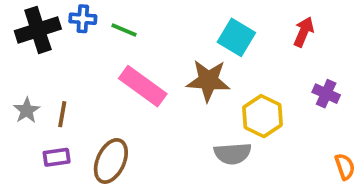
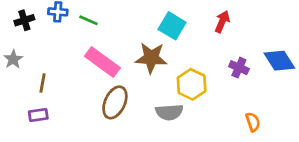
black cross: (38, 30) -> (24, 20), size x0.6
gray star: (27, 110) -> (13, 59), moved
brown ellipse: (111, 161) -> (115, 102), moved

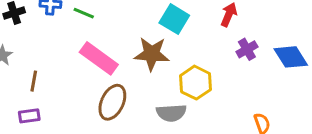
purple cross: (239, 68) -> (247, 49), moved, turned 36

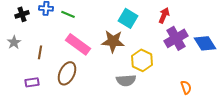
purple cross: (247, 49) -> (176, 38), size x1.6
brown line: (34, 81) -> (40, 52), moved
brown ellipse: (112, 102) -> (67, 73), moved

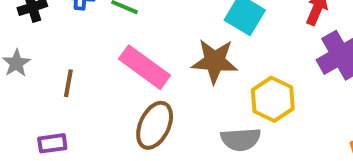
brown ellipse: (67, 73) -> (155, 125), moved

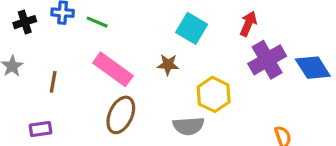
brown star: (215, 61) -> (168, 65), size x0.6

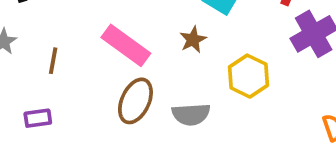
brown star: (168, 65) -> (193, 40), turned -30
gray semicircle: (188, 126) -> (191, 114), moved

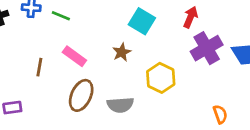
pink rectangle: (126, 45) -> (74, 56), size x0.7
brown line: (53, 61) -> (39, 67), moved

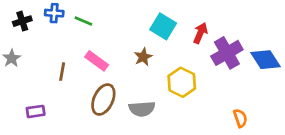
red arrow: (190, 17) -> (200, 33), moved

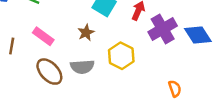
brown ellipse: (103, 99) -> (49, 72), turned -68
gray semicircle: (142, 109) -> (82, 67), moved

